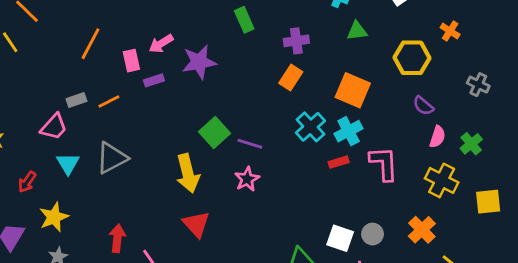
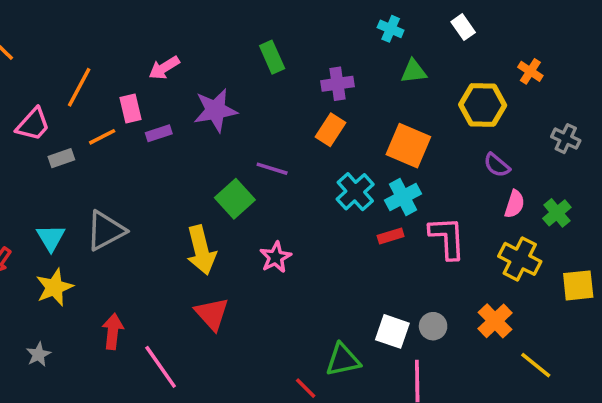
pink arrow: (161, 44) -> (164, 68), moved
orange line: (109, 101) -> (102, 137), moved
pink trapezoid: (54, 127) -> (33, 124), moved
purple line: (250, 144) -> (272, 169), moved
yellow star: (54, 217) -> (54, 287), moved

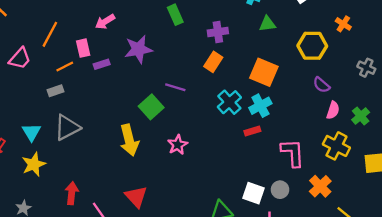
gray rectangle: (61, 158) -> (56, 91), moved
pink L-shape: (447, 238) -> (293, 153), moved
red triangle: (212, 314) -> (136, 197), moved

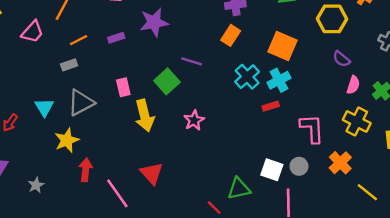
pink rectangle: (83, 48) -> (123, 87), moved
yellow star: (34, 164) -> (67, 140), moved

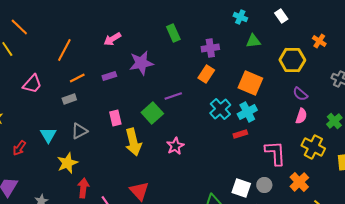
pink trapezoid: (33, 32) -> (32, 84), moved
purple line: (192, 61) -> (173, 96), turned -36
pink semicircle: (353, 85) -> (301, 116), moved
gray triangle: (81, 103) -> (79, 131), size x0.7

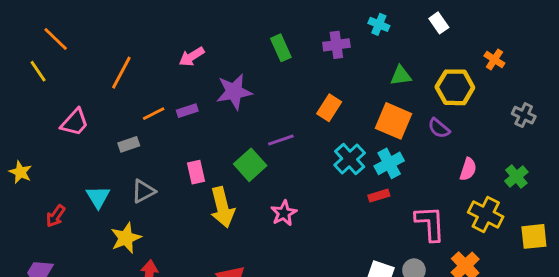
green triangle: (253, 41) -> (401, 76), moved
purple cross: (210, 48) -> (336, 45), moved
orange line: (77, 78) -> (154, 114), moved
purple semicircle: (300, 94) -> (439, 128), moved

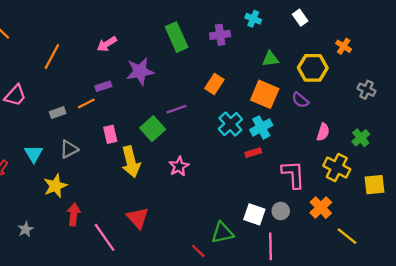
green rectangle: (281, 48) -> (177, 37), size x1.4
orange line: (154, 114) -> (86, 103), moved

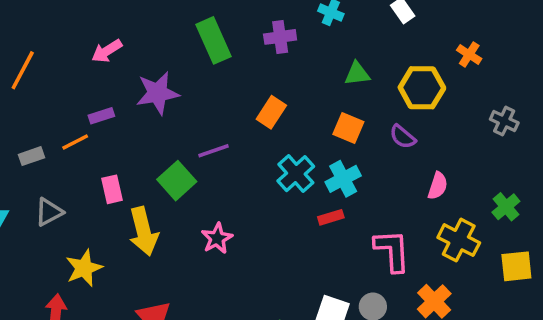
orange square: (265, 94) -> (348, 128), size x0.7
green cross: (361, 138) -> (506, 207), moved
yellow star: (55, 186) -> (84, 268), moved

